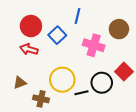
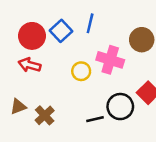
blue square: (57, 35) -> (61, 31), moved
yellow circle: (62, 80) -> (81, 71), moved, size x0.6
brown cross: (41, 99) -> (45, 115), moved, turned 35

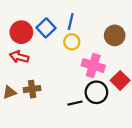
pink cross: (110, 60) -> (93, 65), moved
yellow circle: (81, 71) -> (72, 42), moved
brown cross: (45, 115) -> (32, 89), moved, turned 35

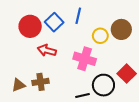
yellow circle: (72, 42) -> (100, 36), moved
red arrow: (19, 57) -> (47, 50), moved
pink cross: (93, 65) -> (85, 59), moved

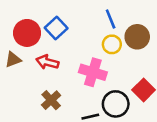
blue line: (78, 16) -> (111, 19), moved, turned -35
brown cross: (41, 82) -> (51, 100), moved, turned -35
brown triangle: (18, 85) -> (13, 60), moved

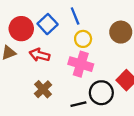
blue line: (111, 19) -> (75, 16), moved
yellow circle: (112, 44) -> (83, 39), moved

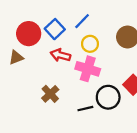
blue line: (75, 16) -> (82, 21), turned 66
red arrow: (40, 55) -> (60, 55), moved

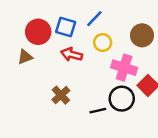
blue square: (55, 29) -> (66, 27), turned -30
pink cross: (88, 69) -> (124, 68), moved

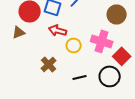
yellow circle: (103, 43) -> (74, 45), moved
black circle: (122, 99) -> (110, 76), moved

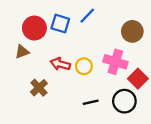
red arrow: (58, 30) -> (60, 64), moved
brown cross: (49, 64) -> (39, 88), moved

